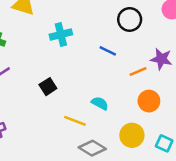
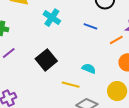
cyan cross: (61, 34) -> (52, 18), turned -36
black square: (48, 87) -> (46, 60), size x1.5

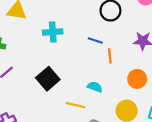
cyan cross: (52, 18) -> (53, 32), turned -36
orange line: (116, 40) -> (110, 56), moved, turned -64

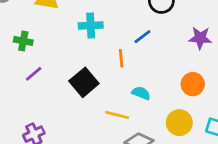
blue line: (95, 41) -> (142, 37), turned -56
orange line: (110, 56) -> (121, 58), moved

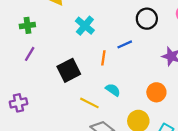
cyan cross: (91, 25) -> (85, 26), turned 30
green cross: (23, 41) -> (27, 25), turned -32
purple line: (34, 74) -> (30, 54), turned -32

